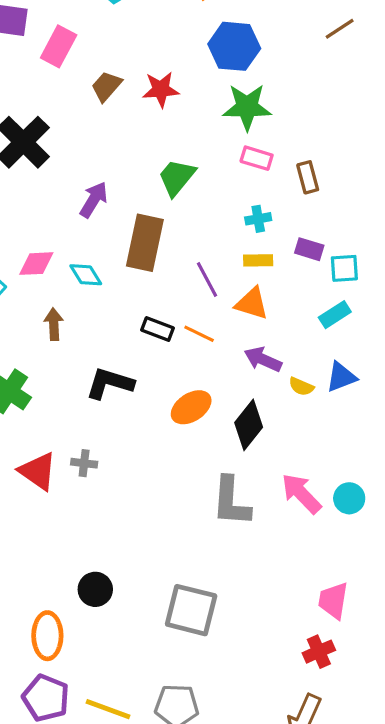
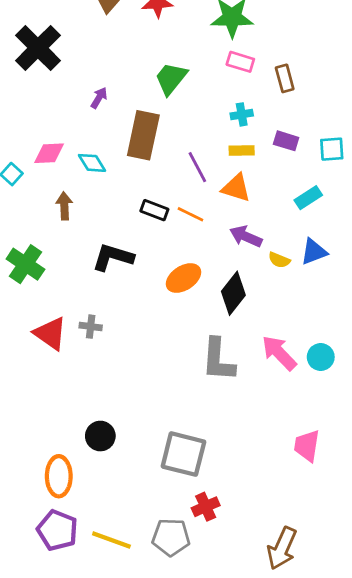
purple arrow: (94, 200) -> (99, 98), size x0.7
cyan square: (344, 268) -> (332, 149), moved
red cross: (319, 652) -> (206, 507), moved

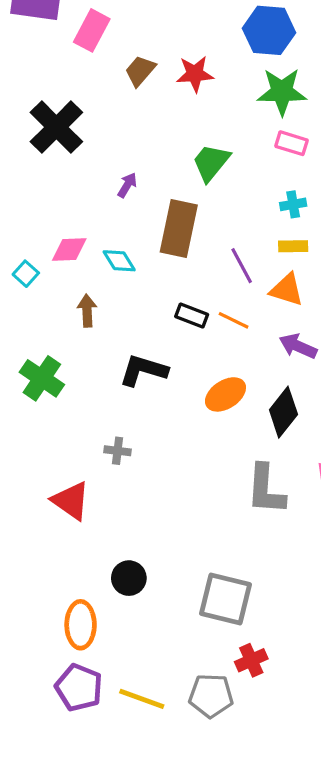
red triangle: (50, 333) -> (71, 501), moved

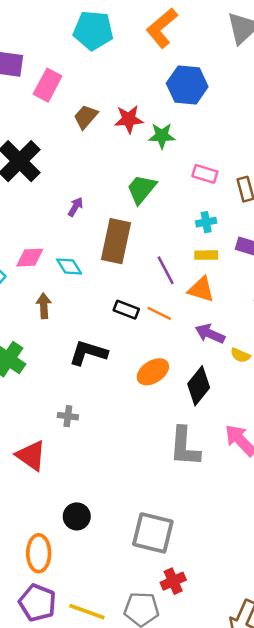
green star: (282, 92) -> (162, 136), moved, size x0.7

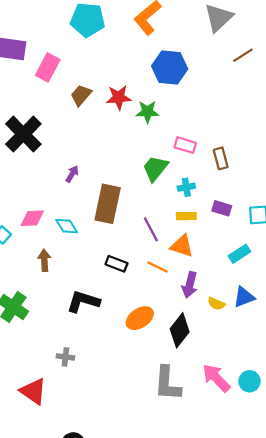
green trapezoid: (141, 189) -> (155, 168), moved
orange line: (159, 313) -> (157, 267), moved
purple arrow: (210, 334) -> (190, 285), turned -100

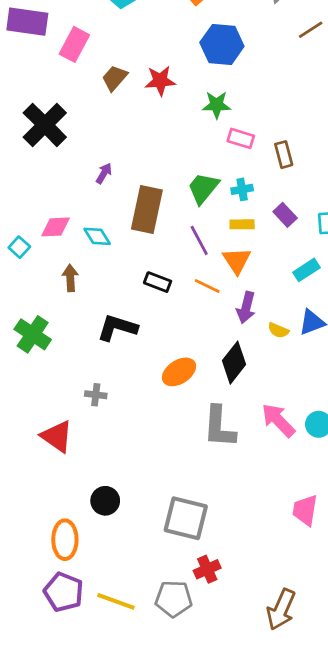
green star: (148, 112) -> (217, 105), moved
green trapezoid: (155, 168) -> (203, 188), moved
purple rectangle: (222, 208) -> (285, 215), turned 30
orange triangle: (182, 246) -> (237, 261), turned 40
orange ellipse: (140, 318) -> (179, 372), moved

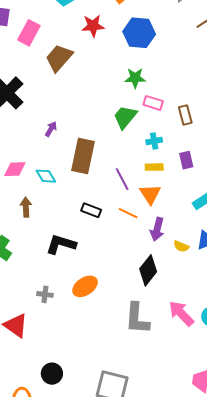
brown trapezoid: (115, 78) -> (59, 58), size x1.4
red star: (160, 81) -> (93, 26), moved
green trapezoid: (203, 188) -> (125, 117), moved
purple rectangle: (285, 215) -> (186, 160), turned 30
orange ellipse: (179, 372) -> (85, 286), moved

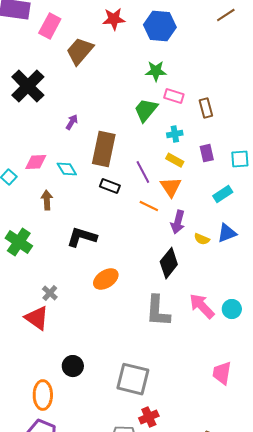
yellow rectangle: (154, 167) -> (175, 160), turned 30
black rectangle: (91, 210) -> (110, 186), moved
gray cross: (45, 294) -> (50, 293), moved, turned 35

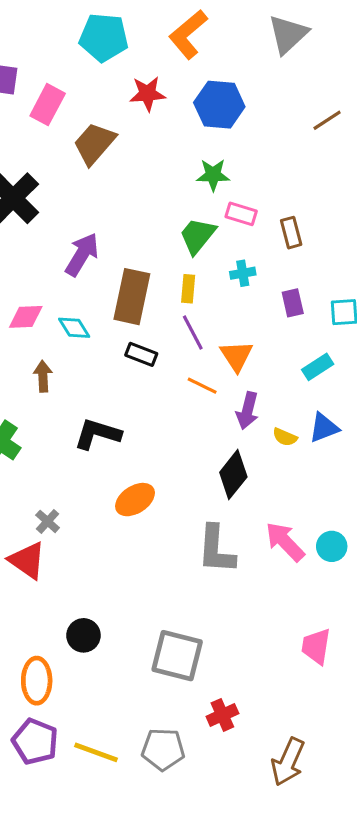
brown line: (226, 15) -> (327, 120), moved
purple arrow: (72, 122) -> (82, 254), size x1.8
yellow rectangle: (175, 160) -> (188, 289), moved, turned 66
red cross: (149, 417) -> (222, 715), moved

